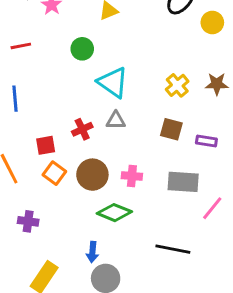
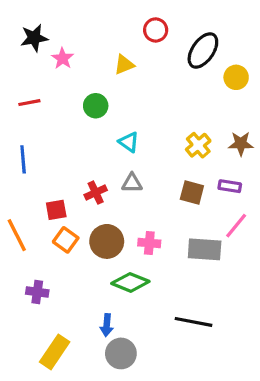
cyan triangle: (113, 82) -> (129, 142), size x0.6
purple rectangle: (206, 141) -> (230, 186), moved
pink line: (212, 208) -> (236, 226), moved

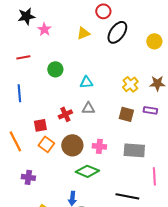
black ellipse: (203, 50) -> (117, 32), moved
green circle: (96, 106) -> (55, 69), moved
cyan triangle: (129, 142) -> (86, 82), turned -40
pink line: (236, 226) -> (154, 176), moved, turned -42

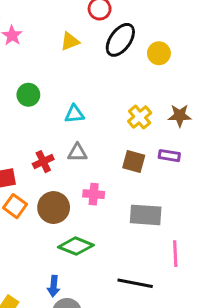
yellow circle: (154, 41) -> (159, 53), moved
pink cross: (99, 146) -> (94, 194), moved

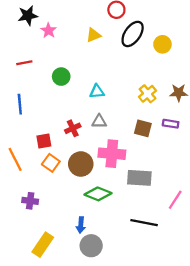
pink cross: (94, 194) -> (112, 154), size x1.6
gray rectangle: (146, 215) -> (139, 178), moved
pink line: (175, 254) -> (175, 200), turned 36

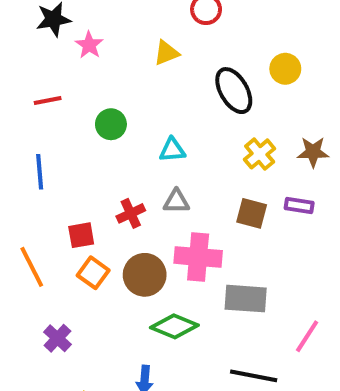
black ellipse: (133, 34) -> (234, 91), moved, turned -65
purple cross: (30, 201) -> (57, 338), turned 35

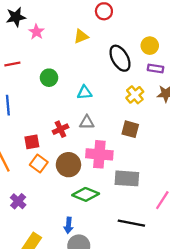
purple rectangle: (299, 205) -> (155, 69), moved

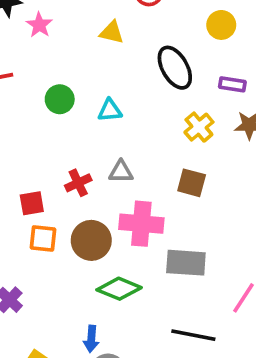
yellow triangle: (81, 36) -> (112, 32), turned 35
yellow circle: (150, 46) -> (221, 25), moved
cyan triangle: (84, 93) -> (110, 110), moved
orange square: (39, 164) -> (43, 239), turned -30

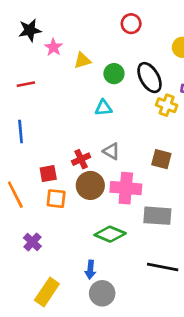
yellow triangle: (112, 32) -> (82, 60), moved, turned -30
green circle: (60, 99) -> (114, 74), moved
yellow cross: (199, 127) -> (167, 105), moved, turned -30
gray triangle: (121, 172) -> (111, 151), turned 30
brown circle: (91, 240) -> (90, 185), moved

